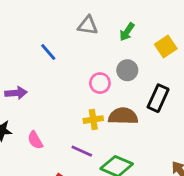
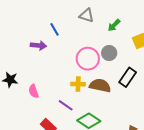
pink circle: (100, 83) -> (88, 59), size x1.5
purple arrow: (16, 93) -> (39, 45), moved

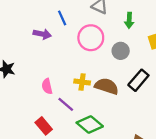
green arrow: (114, 25) -> (129, 20), turned -48
pink circle: (88, 59) -> (91, 38), moved
pink semicircle: (34, 91) -> (47, 86), moved

